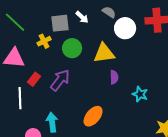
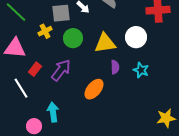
white circle: (125, 28) -> (136, 37), moved
cyan star: (140, 94) -> (141, 70), moved
white line: (20, 98) -> (21, 88), turned -30
orange ellipse: (93, 116) -> (94, 89), moved

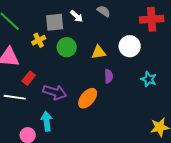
yellow triangle: (105, 43) -> (99, 52), size x0.7
purple arrow: (61, 70) -> (55, 92), moved, turned 70
cyan star: (141, 70) -> (149, 79), moved
white line: (21, 88) -> (15, 97), turned -50

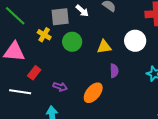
yellow cross: (39, 40) -> (44, 35), turned -32
purple arrow: (55, 92) -> (60, 87), size x0.6

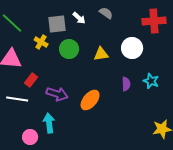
purple semicircle: (114, 71) -> (126, 84), moved
purple arrow: (60, 87) -> (57, 94), size x1.5

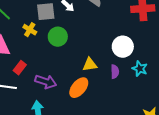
white circle: (132, 48) -> (123, 47), moved
yellow triangle: (101, 54) -> (90, 65), moved

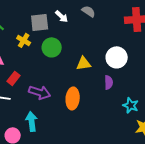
yellow triangle: (90, 65) -> (84, 63), moved
cyan star: (140, 69) -> (131, 105), moved
orange ellipse: (79, 88) -> (73, 98), turned -35

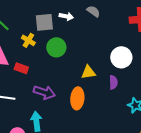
white arrow: (62, 16) -> (66, 16), turned -32
yellow triangle: (84, 63) -> (88, 72), moved
red rectangle: (14, 78) -> (21, 68), moved, turned 72

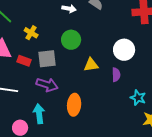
gray square: (44, 22) -> (47, 59), moved
green circle: (56, 47) -> (71, 40), moved
orange ellipse: (77, 98) -> (74, 105), moved

